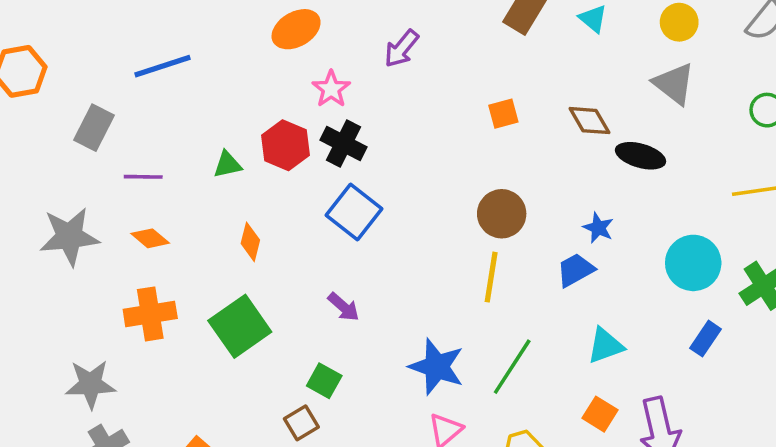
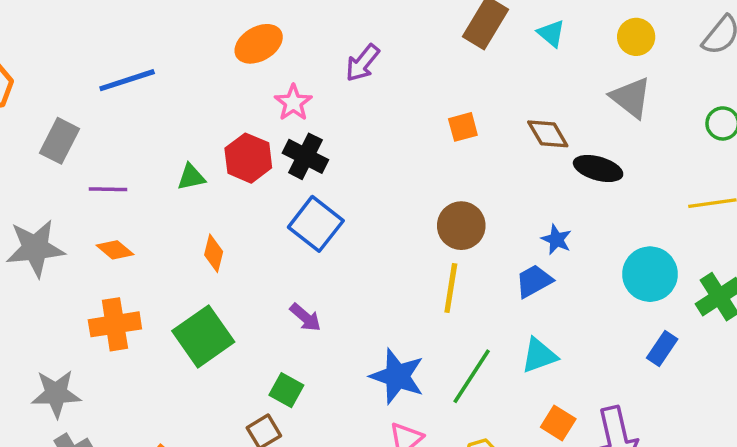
cyan triangle: (605, 346) -> (539, 355), moved

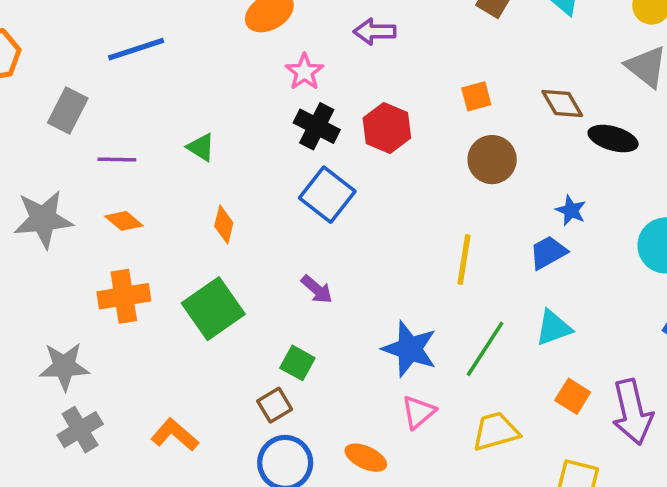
purple arrow: (363, 63) -> (375, 32), turned 51
red hexagon: (248, 158) -> (387, 128), moved
green triangle: (191, 177) -> (201, 147), turned 44
brown circle: (461, 226) -> (492, 160), moved

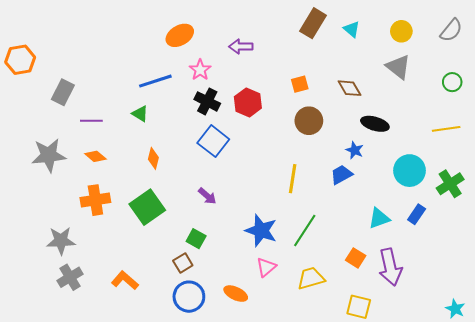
blue line: (136, 49) -> (155, 81), moved
black ellipse: (613, 139) -> (375, 124), moved
cyan triangle: (553, 328) -> (379, 218), moved

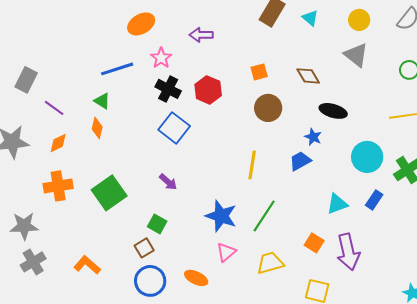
purple line: (91, 121) -> (54, 108), turned 35
orange diamond: (95, 156) -> (58, 143), turned -65
orange diamond: (153, 158) -> (97, 128), moved

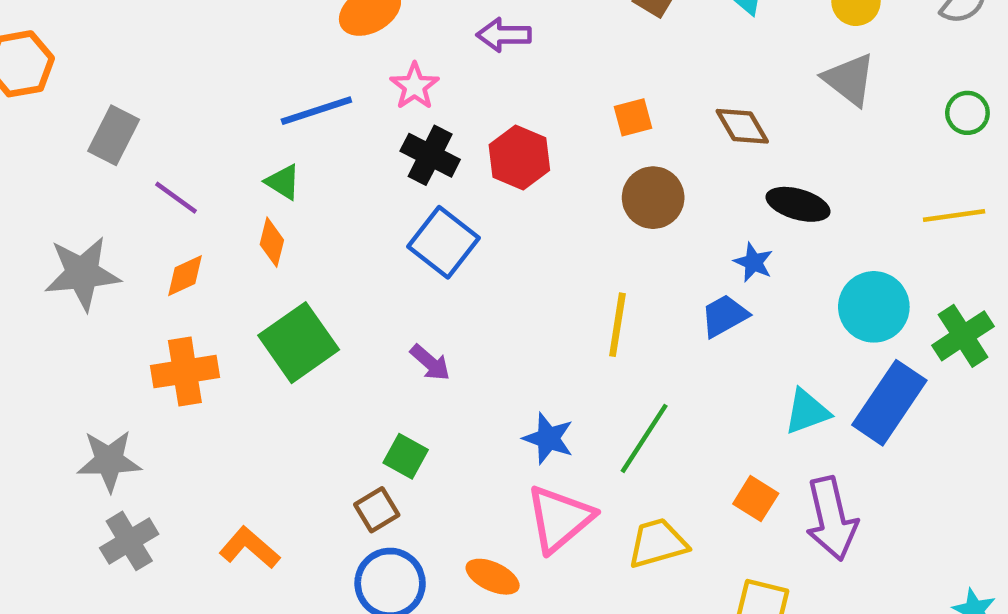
green square: (109, 193) -> (299, 343), moved
blue rectangle: (374, 200) -> (889, 403), size x1.8
blue star: (221, 216) -> (548, 438), size x0.7
pink triangle: (226, 252) -> (559, 519), size x1.6

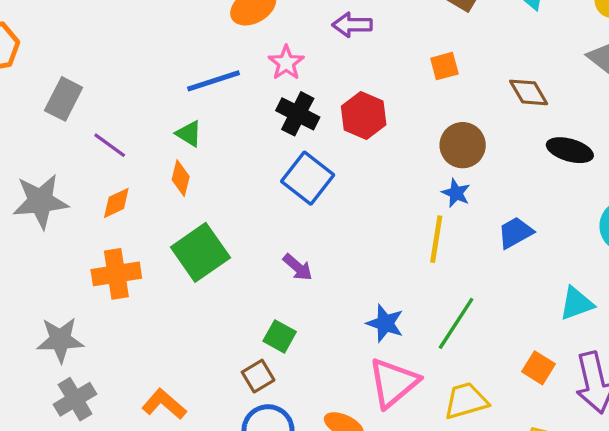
orange square: (633, 117) -> (444, 66), moved
blue star: (753, 262) -> (456, 193), moved

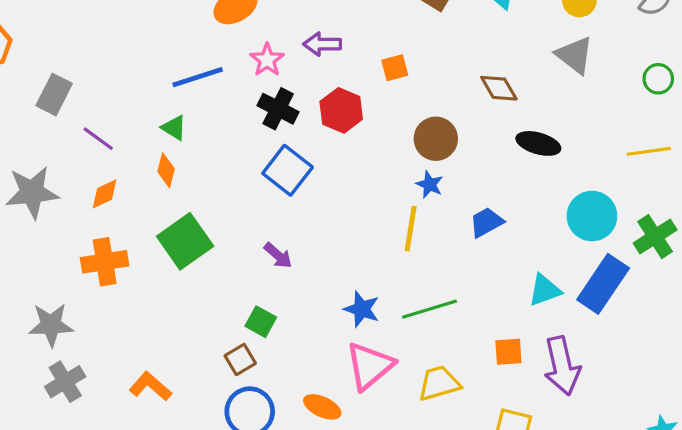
purple arrow: (352, 25) -> (322, 44), moved
orange square: (444, 66) -> (395, 68), moved
green line: (456, 323) -> (430, 309), turned 40
orange square: (539, 368) -> (508, 352), turned -36

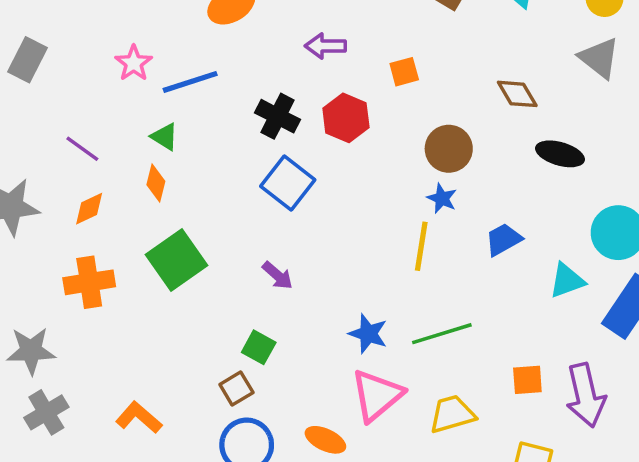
pink star: (267, 60) -> (134, 63), moved
gray rectangle: (54, 95) -> (28, 60), moved
cyan triangle: (545, 290) -> (567, 281), moved

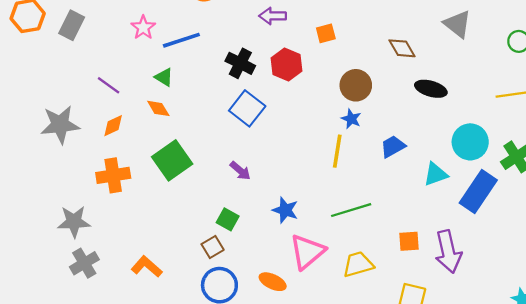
orange diamond: (156, 183) -> (158, 108), turned -45
blue star: (368, 334) -> (285, 210), moved

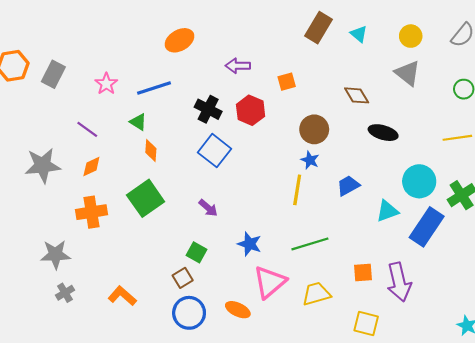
pink star: (143, 28) -> (106, 84), moved
orange diamond: (158, 108) -> (151, 151), moved, turned 35
gray cross: (84, 263) -> (65, 293), size x0.7

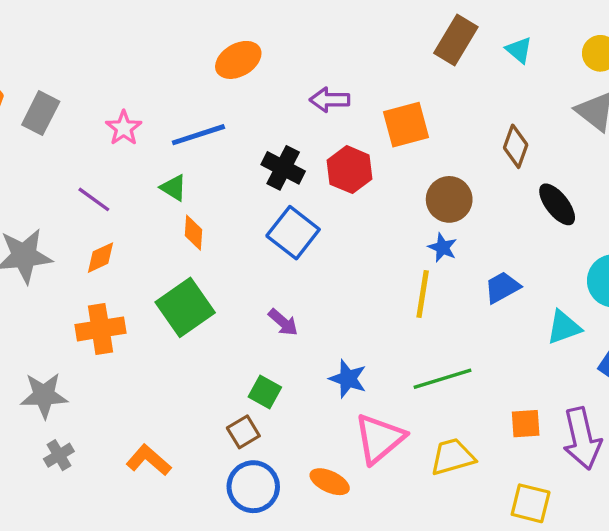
orange square: (287, 82) -> (406, 125), size x1.6
brown diamond: (357, 95) -> (516, 146), turned 50
black ellipse: (383, 133) -> (557, 204), turned 36

